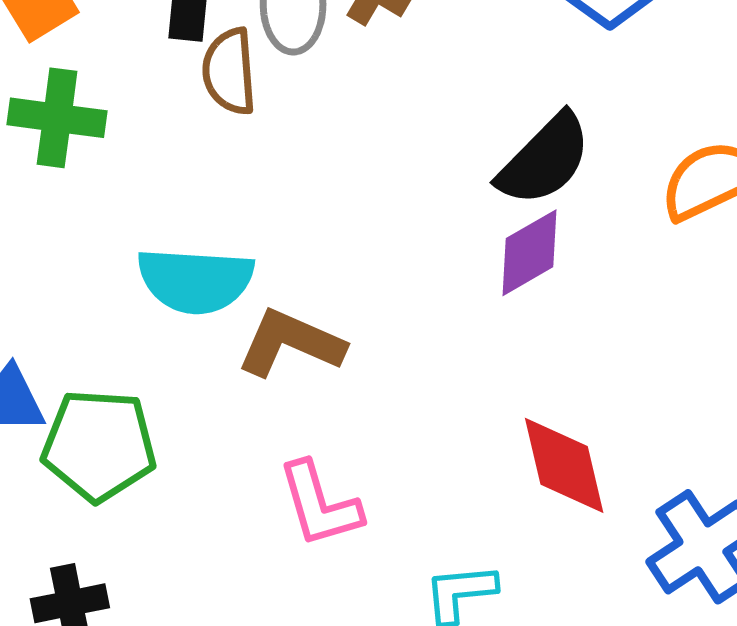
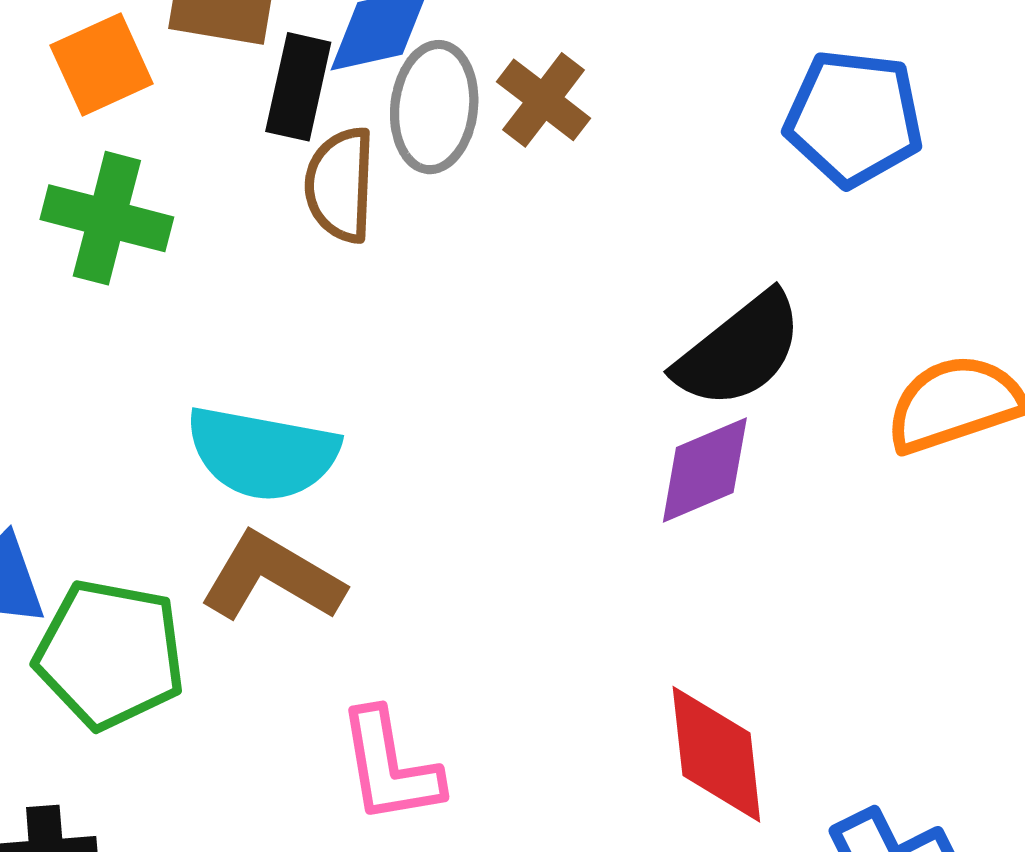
brown L-shape: (291, 343) -> (272, 577), moved

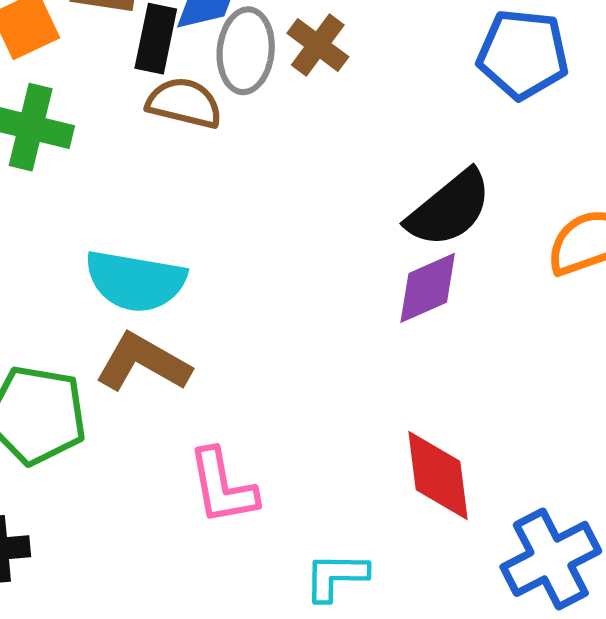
brown semicircle: (340, 185) -> (184, 103), turned 102

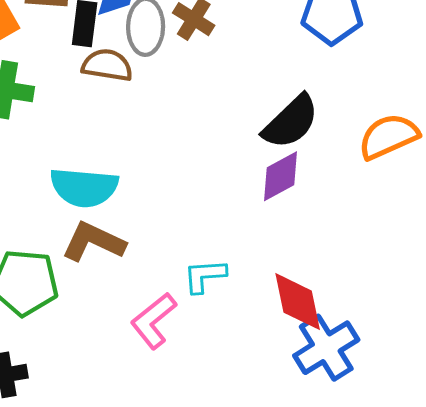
pink L-shape: (222, 487) -> (154, 321), turned 66
blue cross: (551, 559) -> (326, 348), moved
cyan L-shape: (336, 576) -> (205, 276), moved

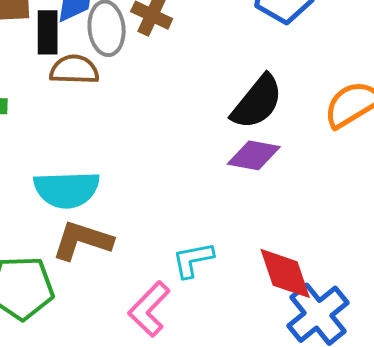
purple diamond: (281, 176) -> (254, 155), turned 46

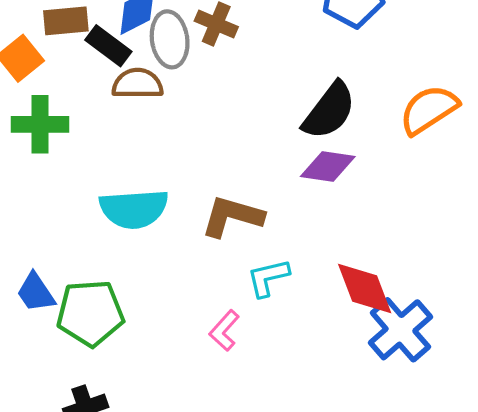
black rectangle: (48, 32) -> (108, 46), turned -51
brown L-shape: (82, 241) -> (232, 216), moved
pink L-shape: (149, 309) -> (224, 330), size x0.7

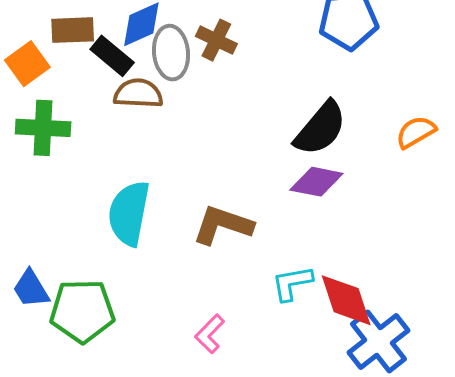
orange semicircle: (429, 110) -> (416, 132), size x0.7
cyan semicircle: (134, 209) -> (129, 213), turned 102
cyan L-shape: (268, 278) -> (292, 283), moved

